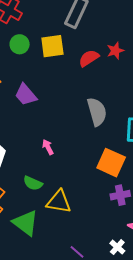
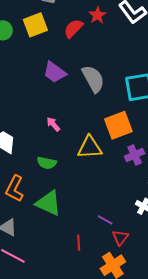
purple trapezoid: (26, 95) -> (55, 72), moved
orange square: (111, 163) -> (118, 125), turned -32
yellow triangle: (59, 202) -> (90, 147), moved

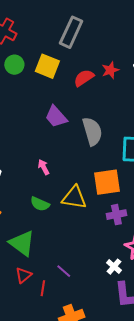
yellow square: (35, 25) -> (47, 66), turned 30
green semicircle: (47, 163) -> (40, 204), moved
purple line: (105, 220) -> (64, 271), moved
red triangle: (120, 238) -> (24, 275), moved

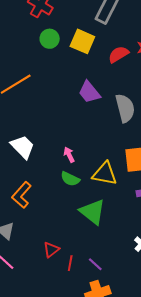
pink arrow: (44, 167) -> (69, 155), moved
green triangle: (22, 243) -> (93, 212), moved
purple line: (64, 271) -> (95, 264), moved

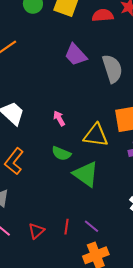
red semicircle: (118, 54) -> (103, 15), turned 30
green semicircle: (70, 179) -> (61, 153), moved
red triangle: (51, 250) -> (36, 231), moved

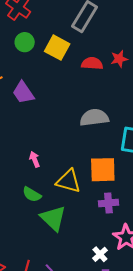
purple trapezoid: (76, 55) -> (23, 93), moved
gray semicircle: (112, 69) -> (94, 118), turned -88

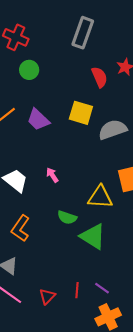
yellow square: (57, 48) -> (81, 113), moved
red semicircle: (92, 63) -> (99, 77), turned 75
pink arrow: (35, 159) -> (52, 175), moved

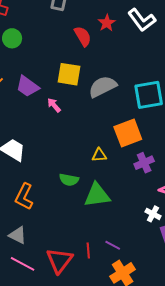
pink arrow: (52, 175) -> (54, 105), moved
yellow triangle: (100, 197) -> (99, 155), size x0.6
green triangle: (93, 236) -> (97, 195), turned -32
red triangle: (47, 296) -> (60, 260), size x1.6

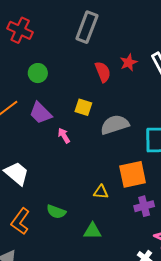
green circle: (12, 38) -> (38, 73), moved
yellow square: (69, 74) -> (83, 107), size x0.7
green semicircle: (69, 180) -> (56, 212), moved
green triangle: (97, 195) -> (93, 231), size x0.7

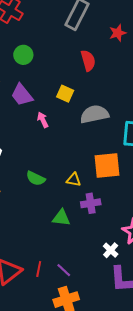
red star: (129, 62) -> (118, 33), moved
purple cross: (144, 206) -> (91, 203), moved
green semicircle: (56, 212) -> (36, 178), moved

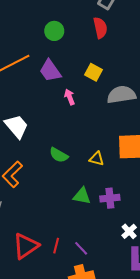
red semicircle: (88, 61) -> (100, 28), moved
purple cross: (91, 203) -> (110, 198), moved

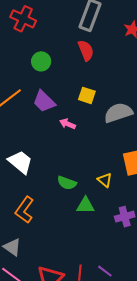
pink arrow: (70, 97) -> (68, 124), turned -35
yellow triangle: (97, 159) -> (105, 180), turned 35
green triangle: (82, 196) -> (85, 205), moved

